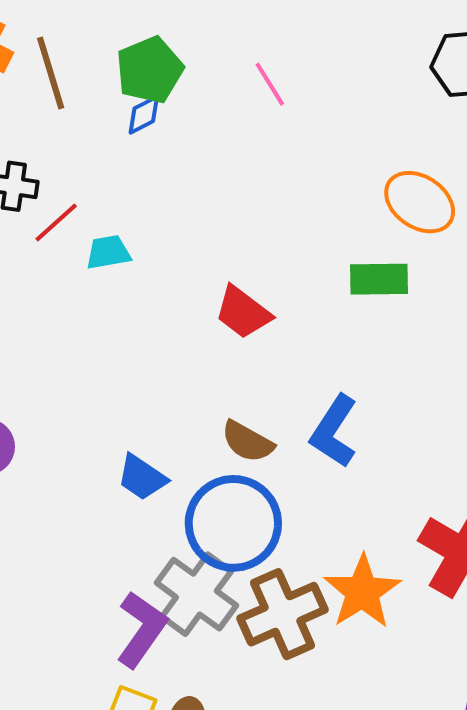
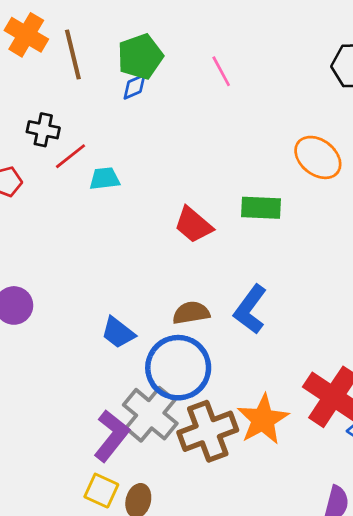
green rectangle: (379, 279) -> (261, 208), moved
brown semicircle: (247, 442) -> (191, 313), turned 138

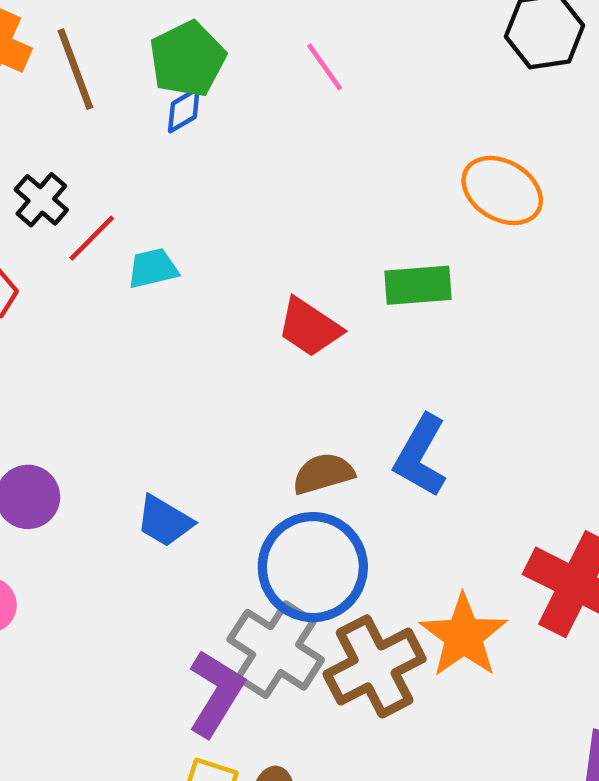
black cross: (43, 130) -> (41, 200), turned 36
blue trapezoid: (118, 333) -> (165, 521), moved

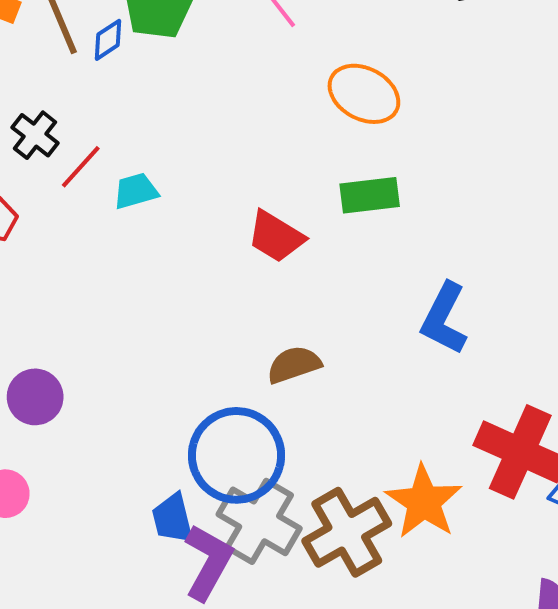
blue diamond: (184, 110) -> (108, 40), moved
orange ellipse: (502, 191) -> (364, 94), moved
blue L-shape: (421, 456) -> (444, 319), moved
blue trapezoid: (165, 521) -> (173, 519), moved, turned 48
blue circle: (313, 567) -> (237, 455), moved

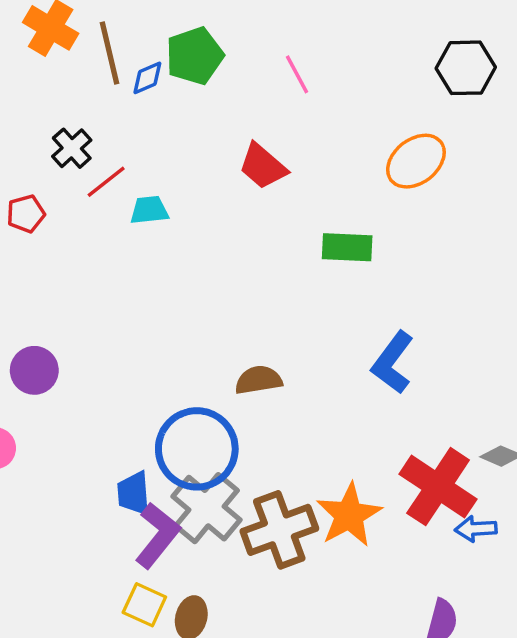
orange ellipse: (364, 94) -> (416, 161), moved, turned -76
red trapezoid: (276, 237) -> (263, 166), moved

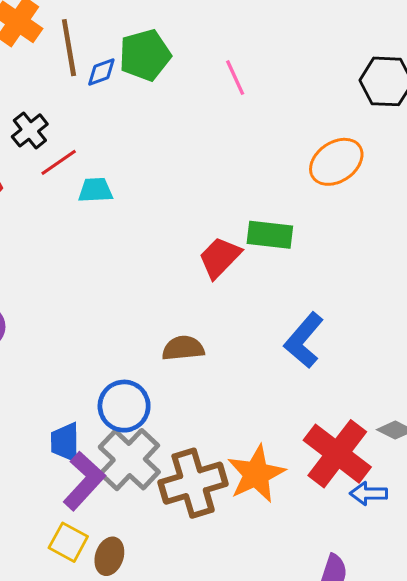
red trapezoid: (263, 166) -> (220, 257), moved, turned 90
blue circle: (197, 449) -> (124, 406), size x0.7

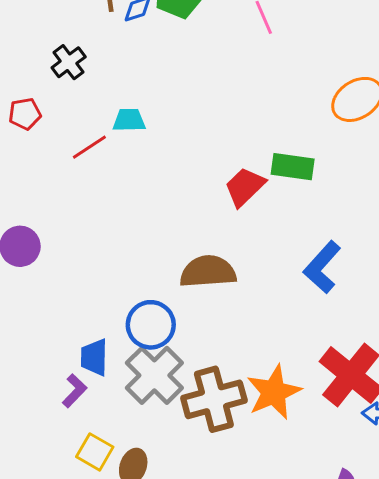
red line: (59, 162) -> (89, 147), moved
brown semicircle: (183, 348) -> (208, 272), size x1.4
purple L-shape: (84, 481) -> (74, 391), moved, size x0.6

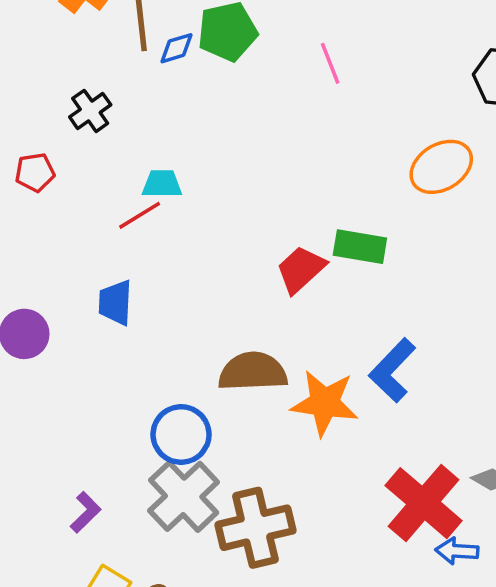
red line: (89, 147) -> (140, 215), moved
blue trapezoid: (94, 357) -> (115, 303), moved
orange star: (274, 392) -> (325, 403), moved, turned 30

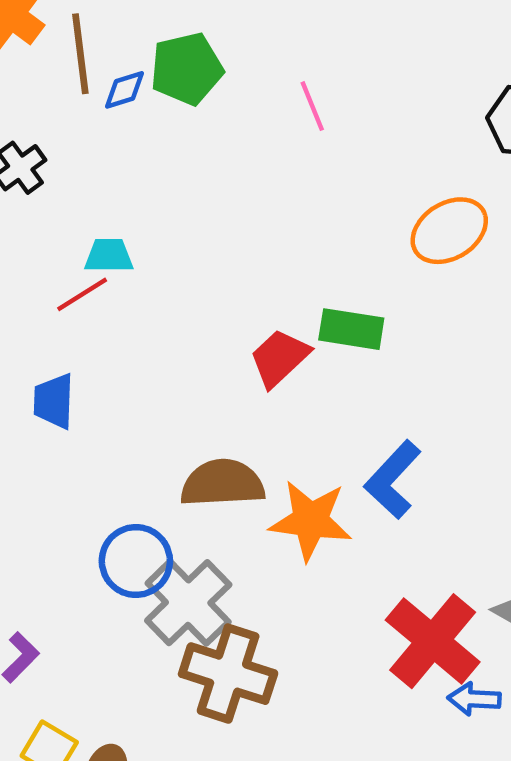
gray cross: (184, 496) -> (188, 603), moved
brown cross: (255, 528) -> (228, 674), turned 32

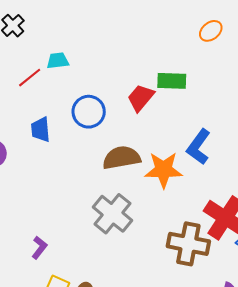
orange ellipse: (449, 231) -> (211, 31), size x0.7
red line: (82, 294) -> (30, 78), moved
blue circle: (136, 561) -> (89, 112), moved
brown cross: (228, 674) -> (188, 244), moved

